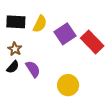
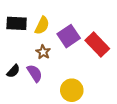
brown star: (15, 49) -> (43, 52), moved

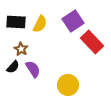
purple square: (69, 36) -> (73, 21), moved
brown star: (43, 52) -> (21, 49), moved

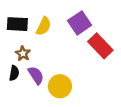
black semicircle: (13, 67) -> (14, 73), turned -32
yellow circle: (68, 85) -> (60, 86), moved

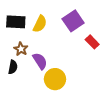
red rectangle: (100, 46) -> (92, 42), size x0.6
purple semicircle: (36, 75) -> (40, 61), moved

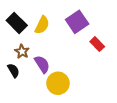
black rectangle: (16, 22) -> (17, 23), turned 42
black semicircle: (13, 67) -> (13, 71), turned -40

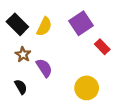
black semicircle: (13, 71) -> (21, 87), moved
yellow circle: (58, 83) -> (87, 88), moved

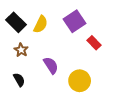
purple semicircle: (44, 68) -> (51, 65), moved

